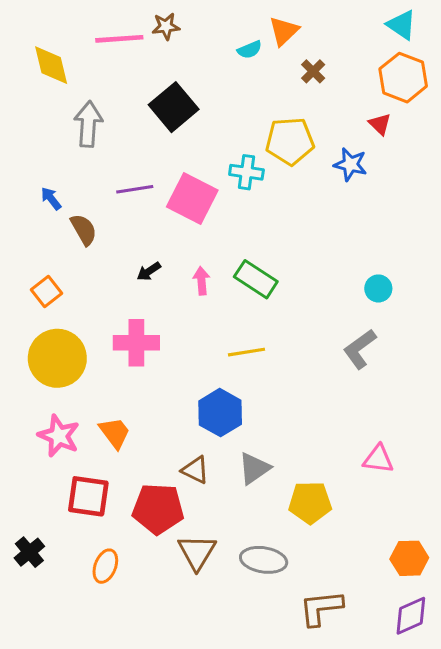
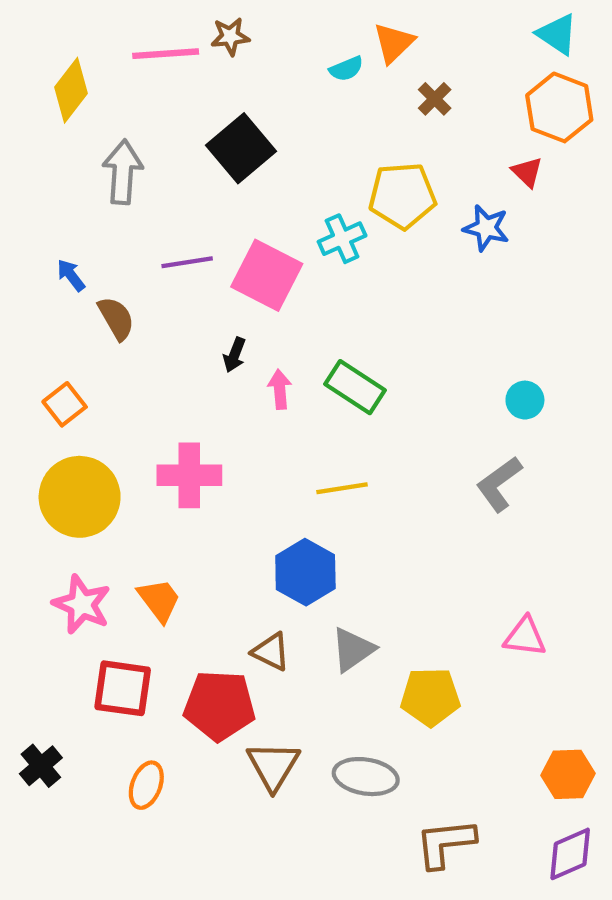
yellow diamond: (51, 65) -> (71, 90), turned 51
cyan cross: (246, 172) -> (342, 239), turned -32
black arrow: (149, 271) -> (234, 355), moved, turned -35

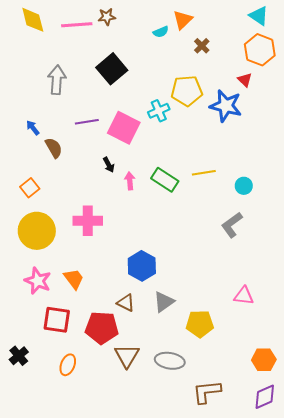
yellow diamond: (71, 90) -> (33, 20), moved, turned -52
blue star: (486, 228) -> (226, 106), size x1.5
black arrow: (234, 355) -> (109, 165), turned -49
yellow line: (342, 488) -> (204, 173), moved

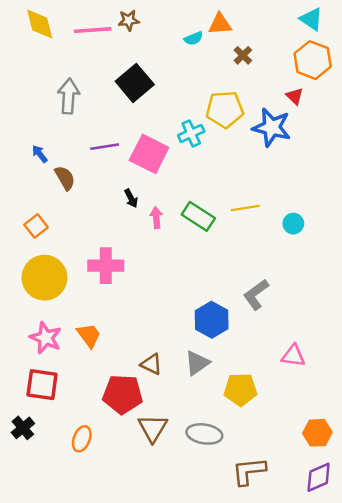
orange triangle: (183, 20) -> (220, 24), turned 40
gray L-shape: (232, 225) -> (256, 295), moved
blue hexagon: (142, 266) -> (212, 320), moved
red square: (57, 320) -> (42, 385), moved

